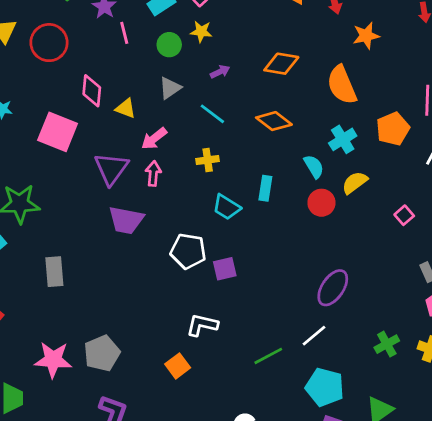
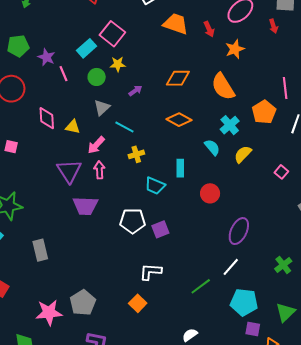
cyan line: (212, 114) -> (124, 127), moved
pink square: (58, 132) -> (11, 147), moved, size x0.5
red circle: (321, 203) -> (210, 193), moved

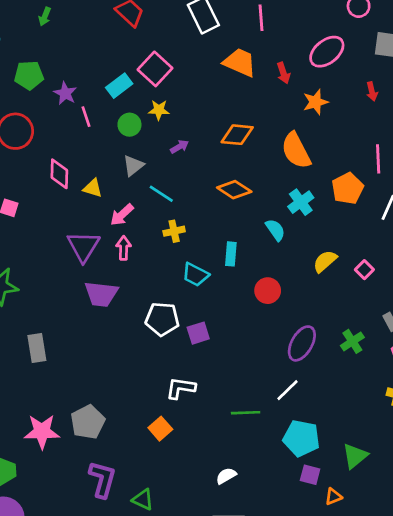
red arrow: (273, 26) -> (372, 91), moved
yellow semicircle: (243, 154) -> (325, 261), moved
green cross: (283, 265) -> (352, 341), moved
green line: (201, 286) -> (246, 413), turned 30

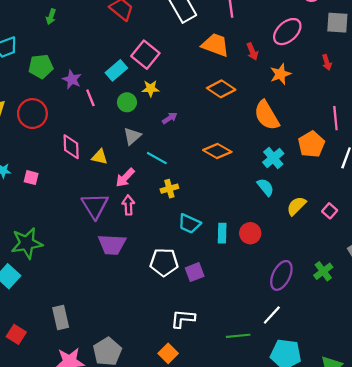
orange diamond: (237, 135) -> (221, 89), moved, turned 32
cyan semicircle: (275, 230) -> (265, 187), moved
cyan rectangle: (231, 254) -> (222, 233), moved
gray rectangle: (37, 348) -> (61, 317), moved

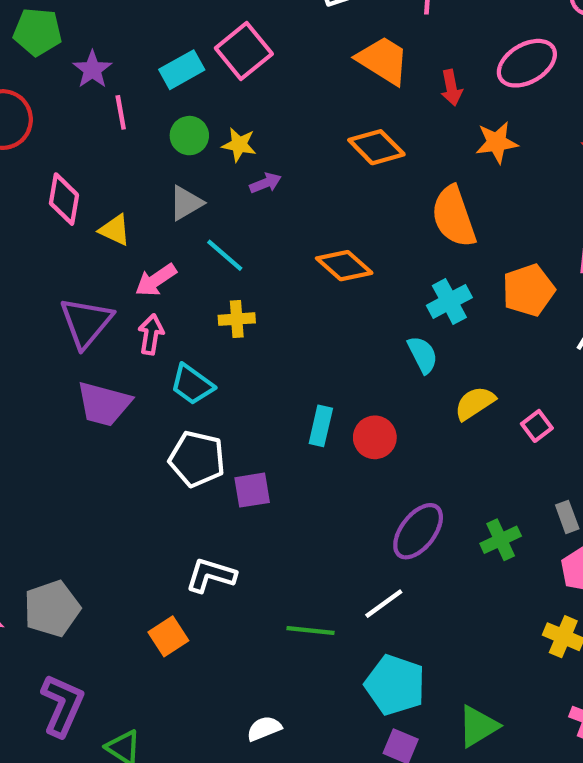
yellow star: (151, 89) -> (239, 145), moved
cyan trapezoid: (189, 224) -> (192, 384), moved

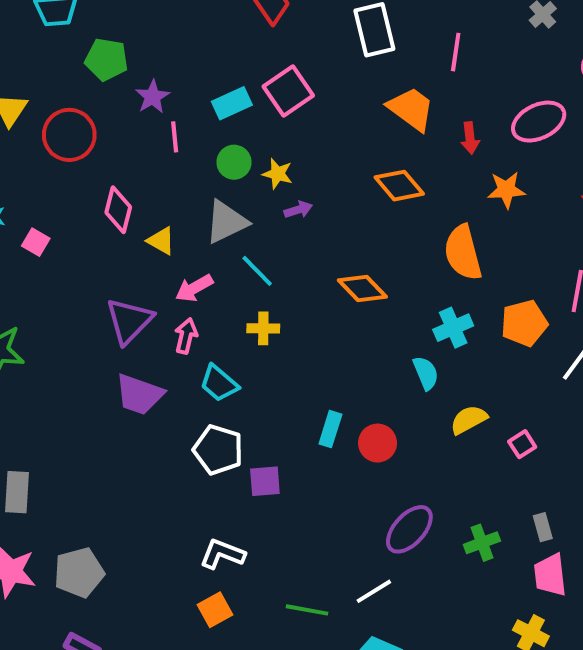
gray triangle: (186, 203) -> (226, 222), size x1.4
orange square: (168, 636) -> (215, 610), moved

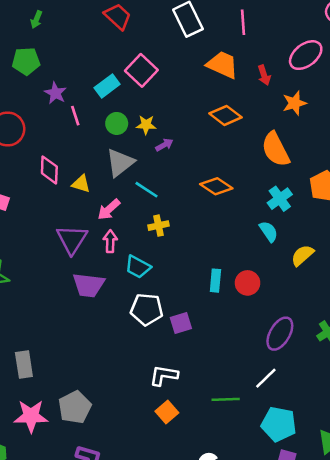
green pentagon: (106, 60) -> (26, 61), moved

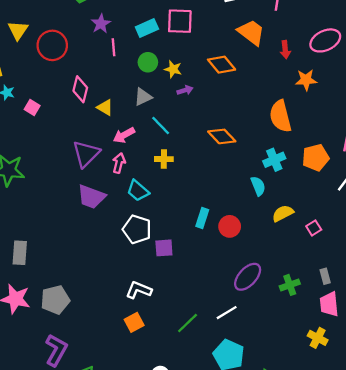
pink square: (141, 70) -> (180, 21), turned 36
orange diamond: (226, 115) -> (222, 65), moved
gray triangle: (120, 163) -> (143, 97), size x0.7
green line: (226, 399) -> (188, 323), turned -55

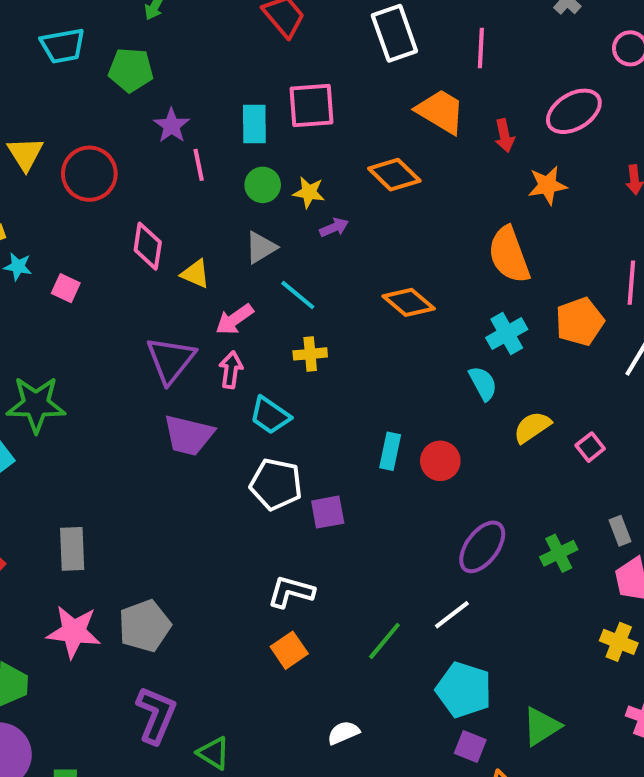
cyan rectangle: (147, 28) -> (254, 124), turned -60

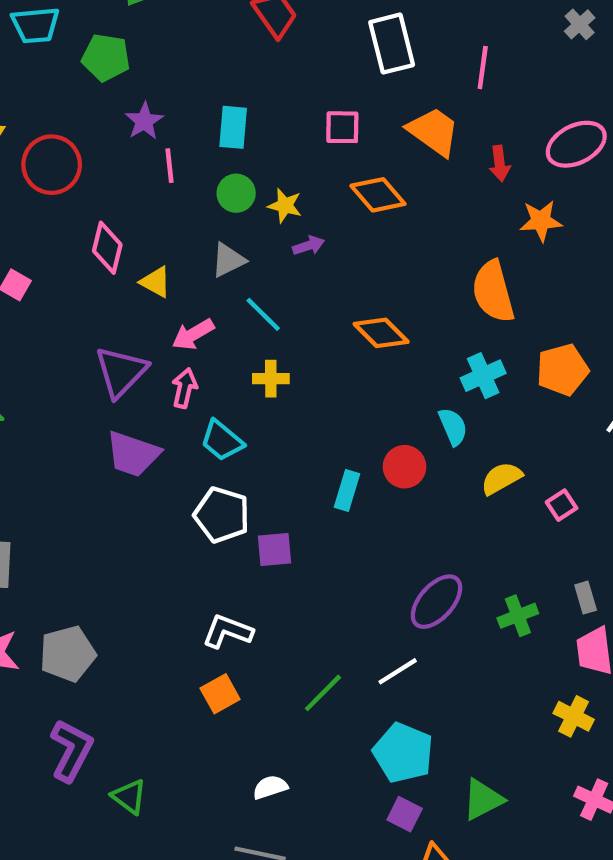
pink square: (311, 106) -> (342, 127), moved, size x0.7
red circle: (440, 461) -> (405, 467), moved

